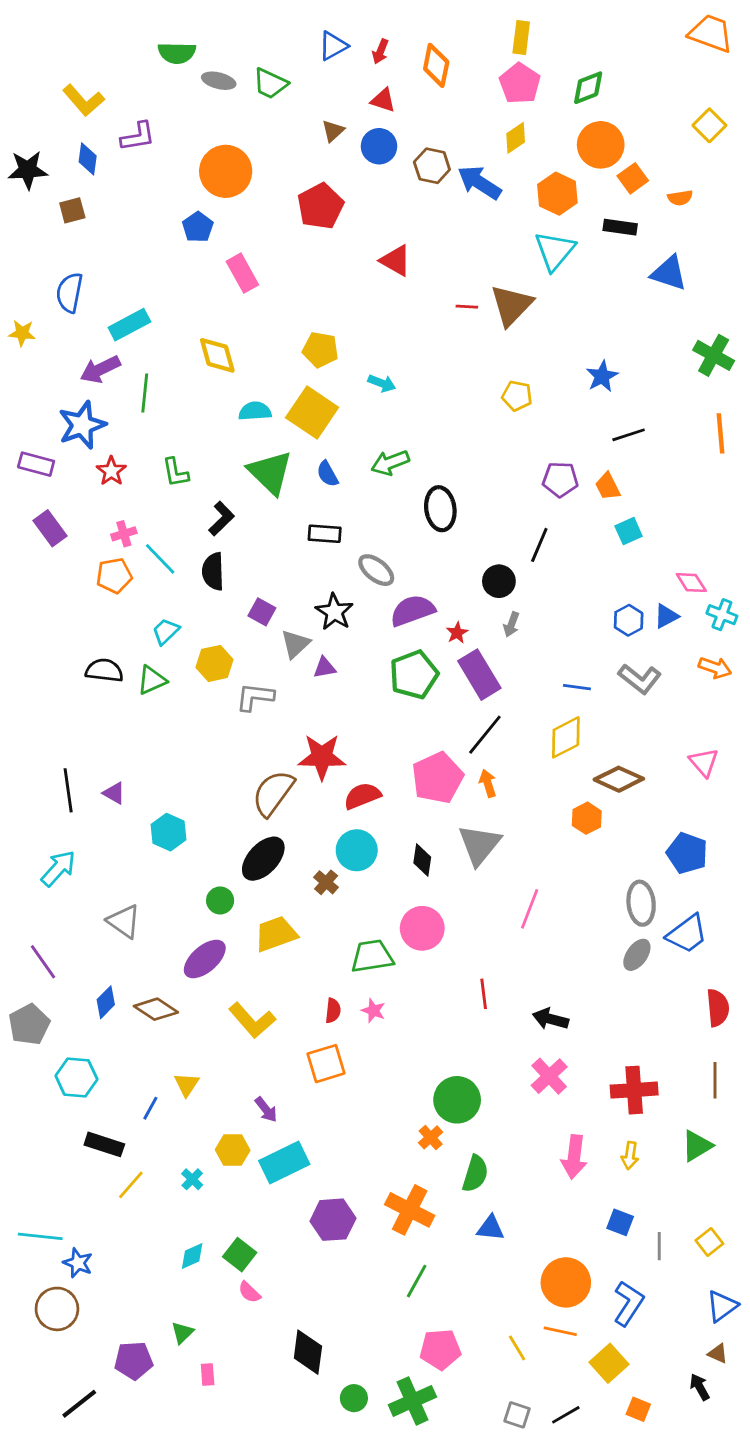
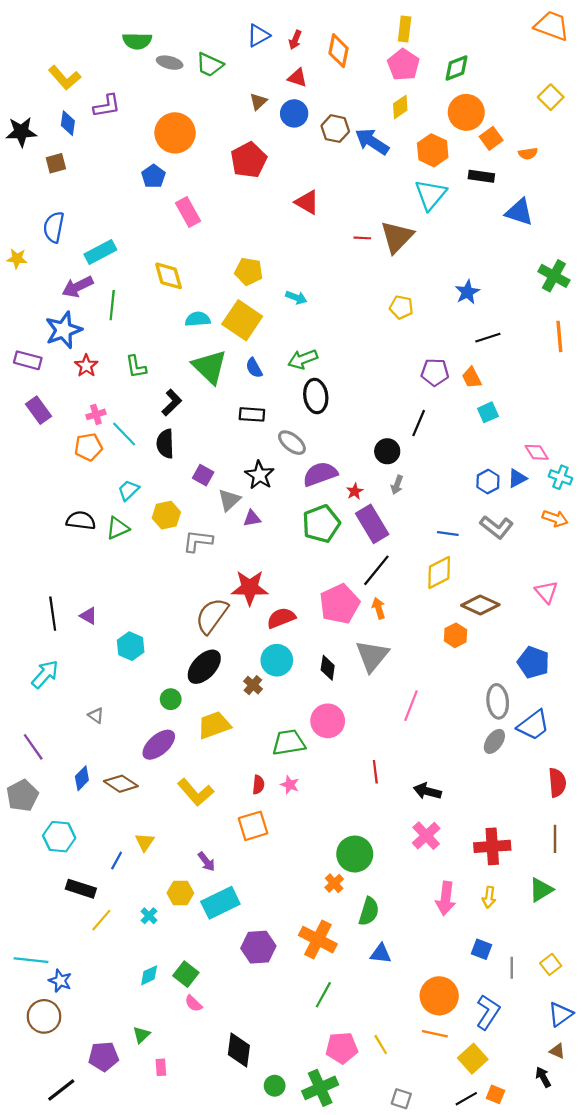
black ellipse: (440, 509) -> (316, 396), moved
gray triangle: (124, 921) -> (96, 715), size x0.6
yellow line: (517, 1348) -> (381, 1045), moved
black line: (566, 1415) -> (466, 1099), moved

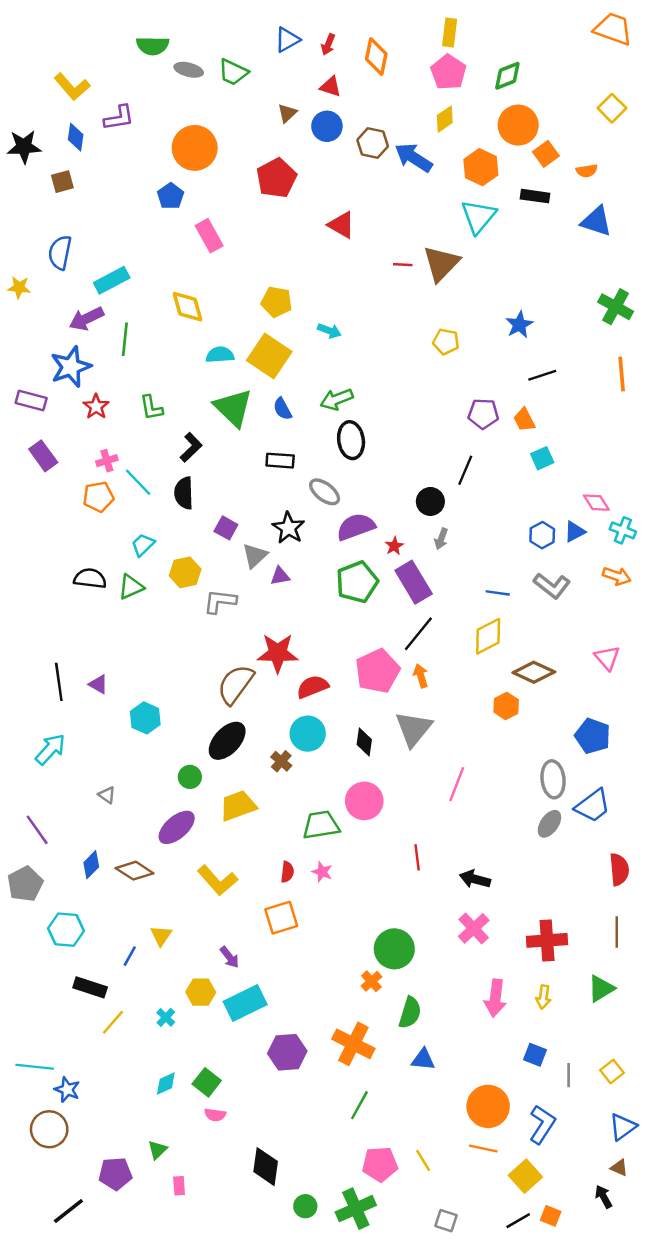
blue triangle: (519, 212) -> (596, 221), moved
pink semicircle: (193, 1003) -> (215, 1115), turned -36

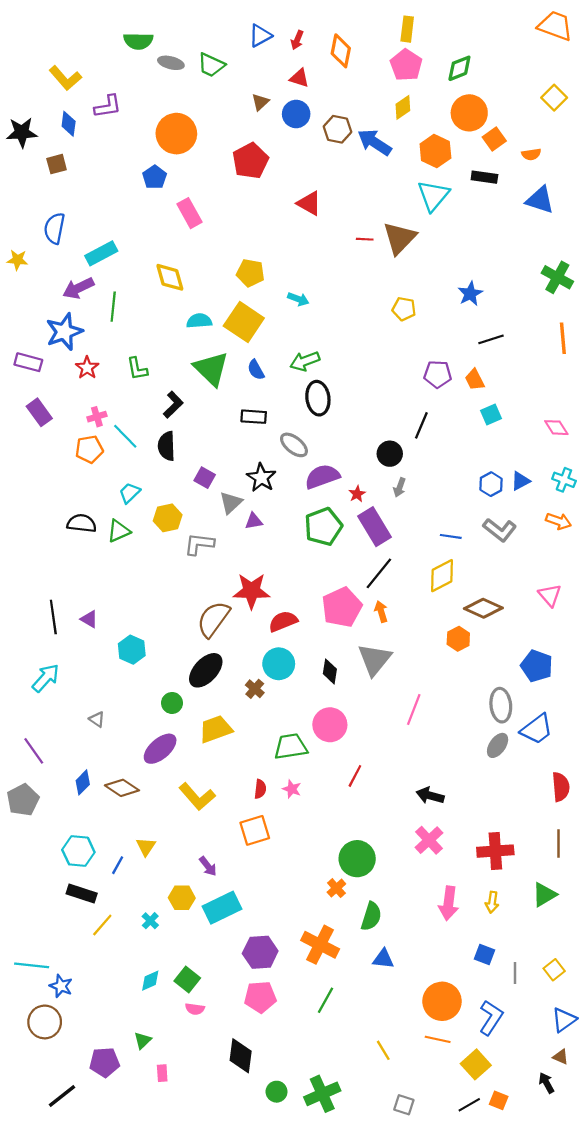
pink diamond: (596, 503) -> (556, 428), moved
red line: (417, 857) -> (355, 776), moved, turned 35
cyan hexagon: (66, 930) -> (78, 851), moved
pink pentagon: (380, 1164) -> (260, 997), moved

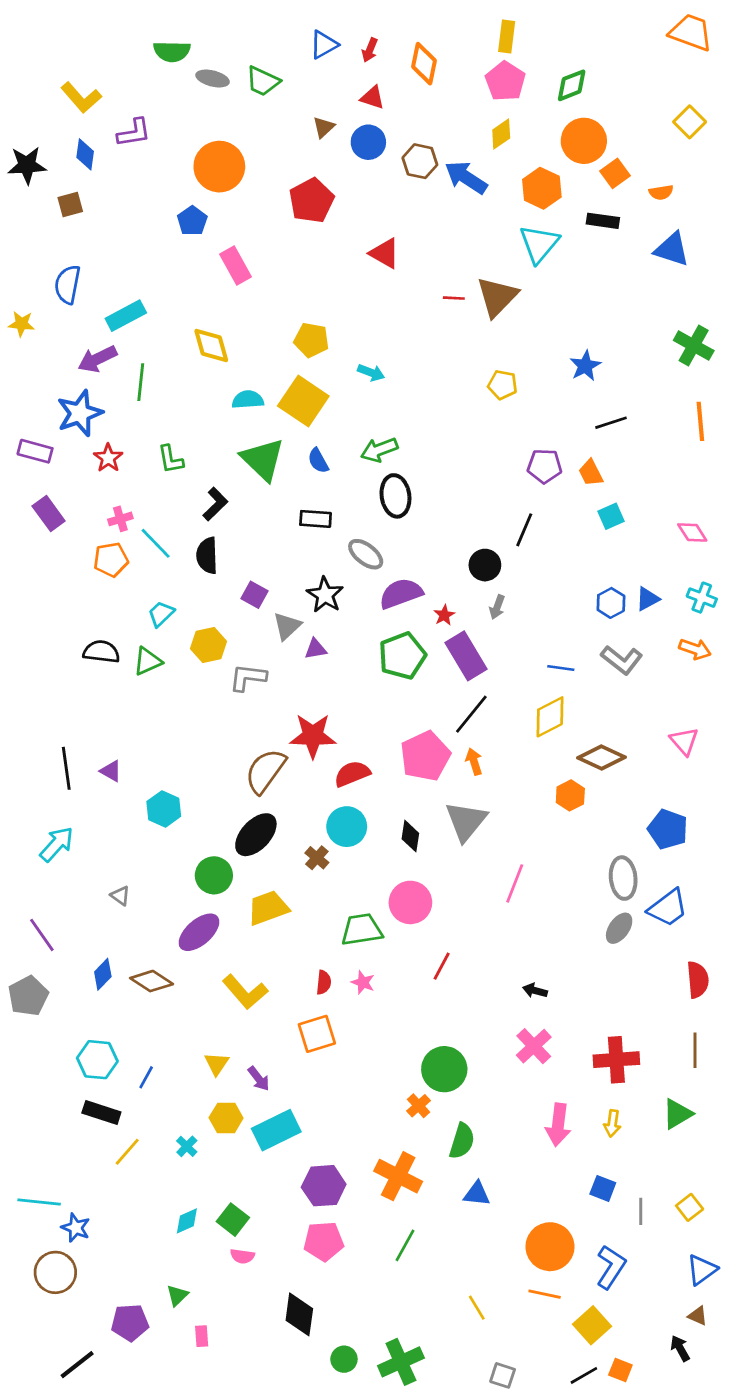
green circle: (172, 703) -> (214, 875), size x1.4
black arrow: (430, 796) -> (535, 991), size x0.7
yellow triangle: (146, 847) -> (217, 1064), moved

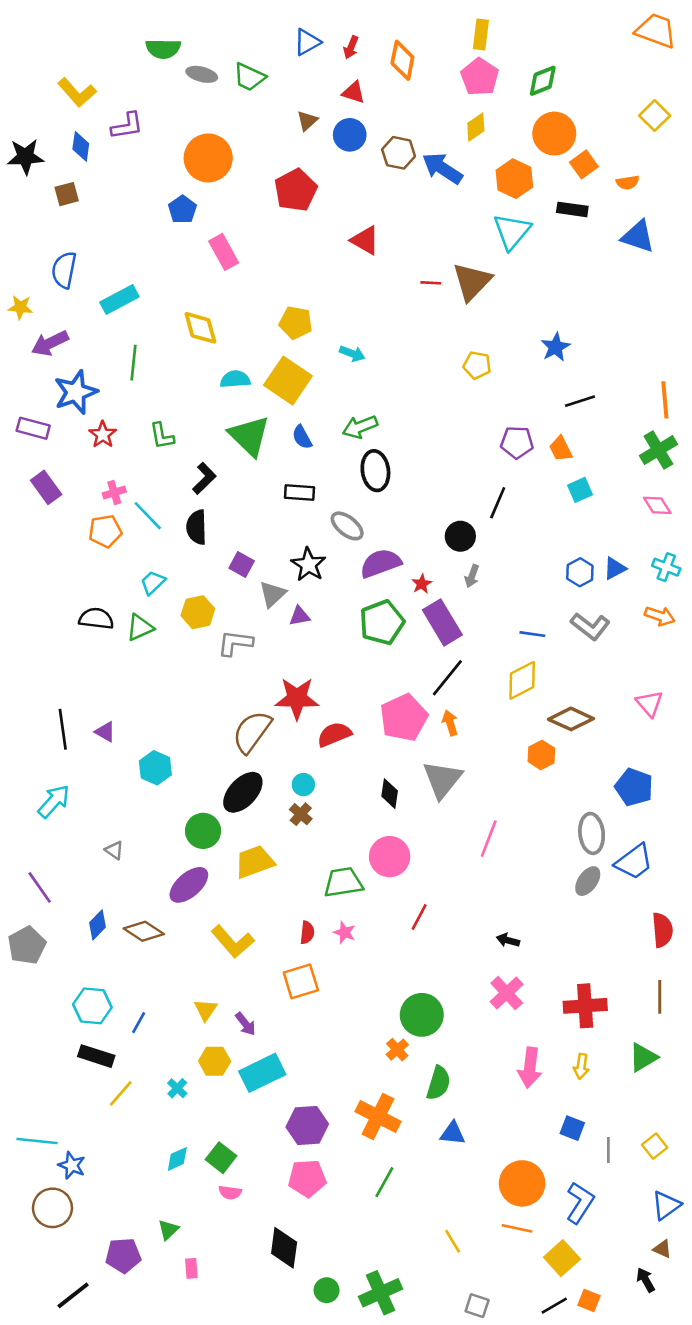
green cross: (694, 345) -> (658, 450), moved, turned 30
purple arrow: (97, 359) -> (50, 343), moved
cyan circle: (347, 827) -> (303, 785), moved, size x0.6

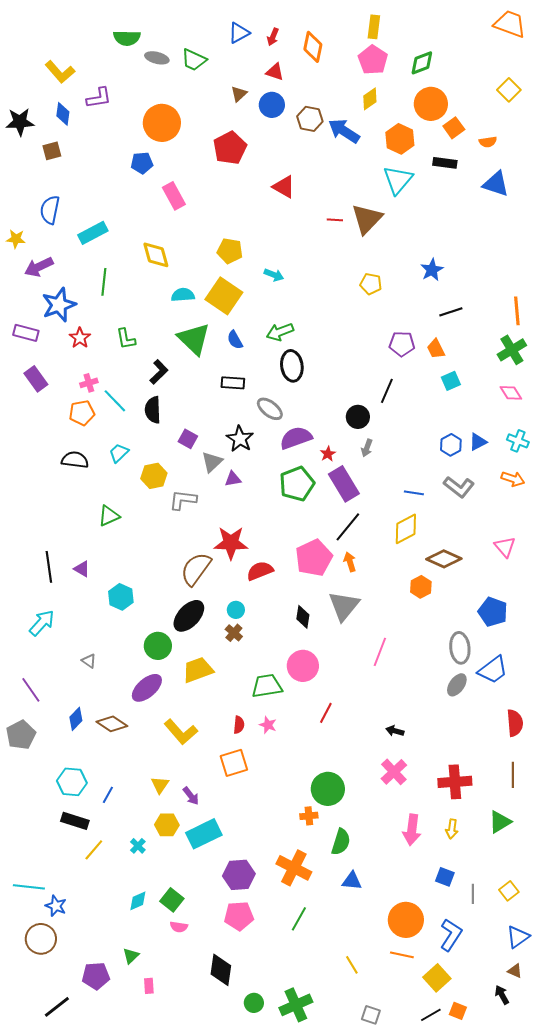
blue pentagon: (182, 209) -> (142, 163), turned 30
black semicircle: (96, 619) -> (75, 460), moved
green triangle: (140, 628) -> (109, 516), moved
orange cross: (397, 1050) -> (309, 816), turned 36

